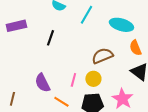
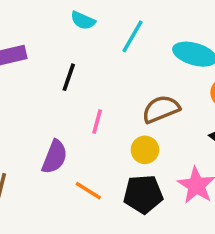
pink line: (73, 80) -> (97, 121), moved
purple semicircle: (42, 83) -> (55, 157), turned -132

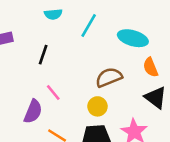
cyan semicircle: (83, 20) -> (53, 14), turned -30
pink line: (97, 121) -> (53, 93), moved, turned -54

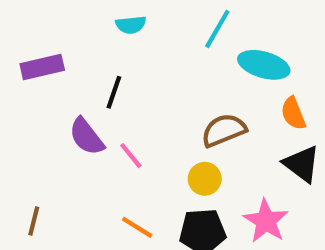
cyan line: (89, 26) -> (217, 29), moved
purple semicircle: (33, 111) -> (87, 137), moved, turned 120

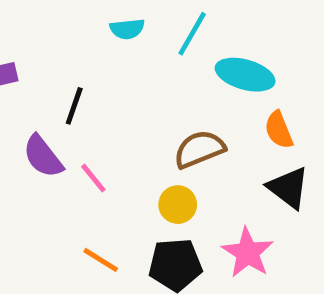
cyan semicircle: (131, 25) -> (127, 29), moved

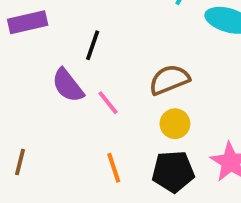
brown semicircle: (199, 149) -> (169, 80), moved
orange line: (101, 260) -> (114, 168), turned 40

